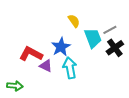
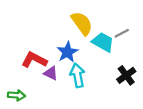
yellow semicircle: (74, 21) -> (82, 23), size x1.6
cyan trapezoid: (93, 38) -> (103, 42), turned -40
black cross: (115, 48) -> (126, 75), moved

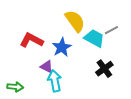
red L-shape: (34, 60) -> (31, 40), moved
cyan arrow: (77, 75) -> (55, 81), moved
black cross: (126, 75) -> (104, 69), moved

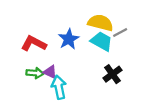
yellow semicircle: (75, 21) -> (100, 23), moved, turned -40
blue star: (62, 47) -> (69, 39), moved
green arrow: (15, 87) -> (35, 73), moved

